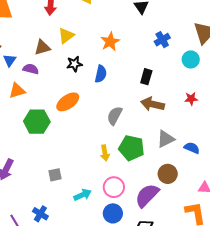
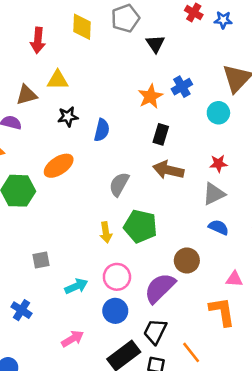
yellow triangle: (66, 36) -> (58, 80), turned 36
orange star: (110, 42) -> (150, 96), moved
gray triangle: (166, 139) -> (214, 194), moved

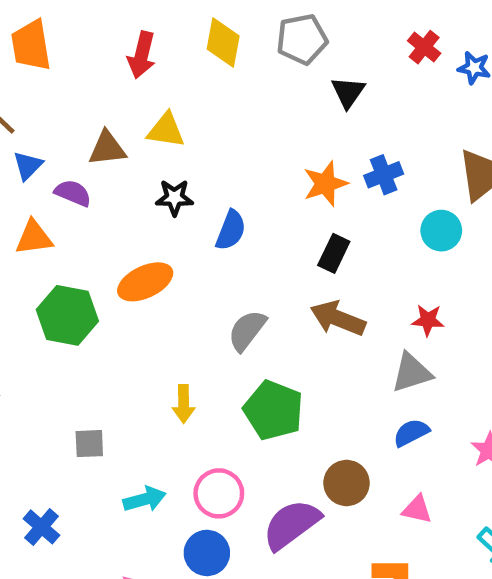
blue semicircle: (219, 227) -> (411, 433), turned -60
yellow arrow: (106, 232) -> (184, 404), moved
pink triangle: (234, 279) -> (417, 509), moved

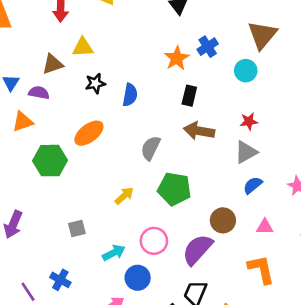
yellow arrow: (184, 404) -> (124, 196), turned -120
blue circle: (207, 553) -> (138, 278), moved

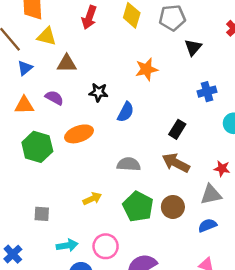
yellow triangle: (83, 47) -> (47, 36), moved
orange star: (177, 58) -> (146, 69), moved
purple semicircle: (39, 93) -> (54, 98), moved
gray semicircle: (151, 148) -> (129, 164), turned 50
brown circle: (223, 220) -> (173, 207), moved

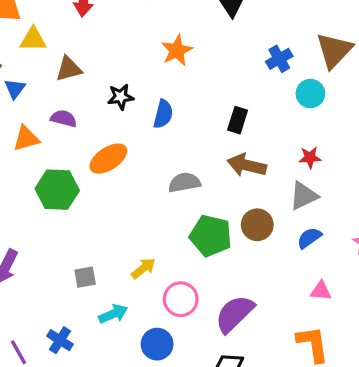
blue cross: (207, 92) -> (279, 59), moved
yellow arrow: (92, 199) -> (143, 268), moved
cyan arrow: (67, 245) -> (113, 314), moved

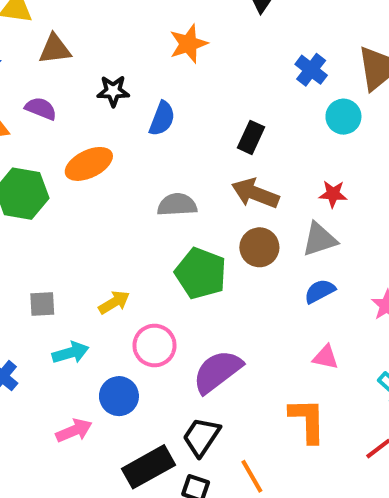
blue cross: (279, 59) -> (311, 70), turned -30
brown circle: (257, 225) -> (259, 247), moved

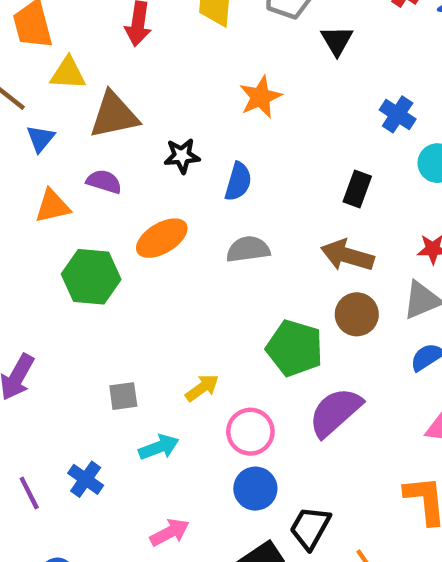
brown triangle: (55, 49) -> (114, 115), size x1.4
black rectangle: (251, 137) -> (357, 189), moved
gray semicircle: (177, 205) -> (248, 249), moved
purple semicircle: (217, 371) -> (335, 412), moved
blue circle: (119, 396) -> (255, 489), moved

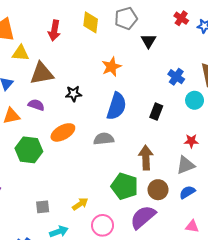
blue semicircle: (238, 182) -> (116, 106), moved, size x1.5
brown arrow: (347, 255) -> (146, 158), moved, turned 70
brown circle: (357, 314) -> (158, 190), moved

